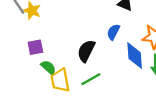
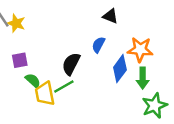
blue diamond: (135, 56) -> (120, 69), turned 40
green line: (91, 79) -> (64, 86), moved

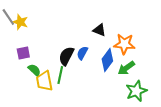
black triangle: (110, 16) -> (99, 30), moved
blue semicircle: (98, 45) -> (82, 53), moved
green arrow: (143, 78) -> (126, 68), turned 54
green line: (64, 86) -> (60, 75), turned -48

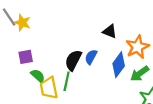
orange star: (124, 44) -> (137, 47), turned -30

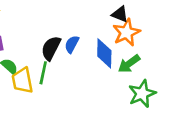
black triangle: (110, 31) -> (120, 14), moved
blue diamond: (119, 65) -> (104, 53), turned -35

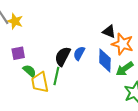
black triangle: (120, 14) -> (109, 32), moved
orange star: (126, 33) -> (123, 44), turned -30

